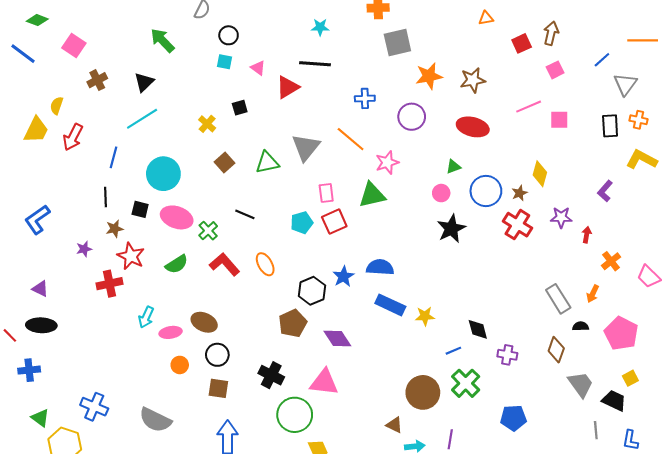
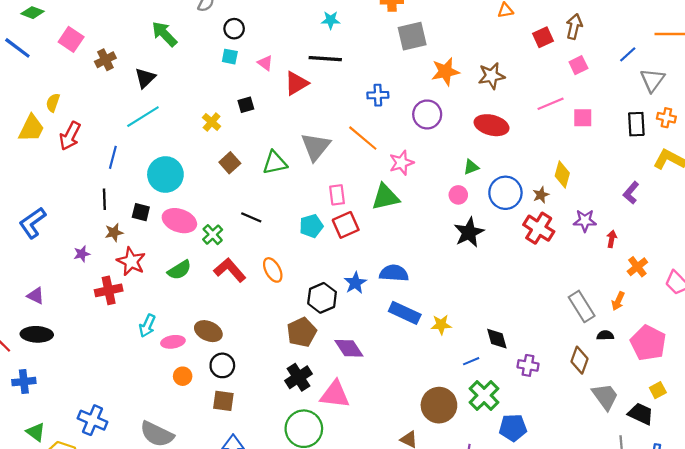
brown cross: (97, 80) -> (105, 60), moved
black cross: (271, 375) -> (298, 377), moved, turned 30
blue pentagon: (513, 418) -> (513, 428), moved

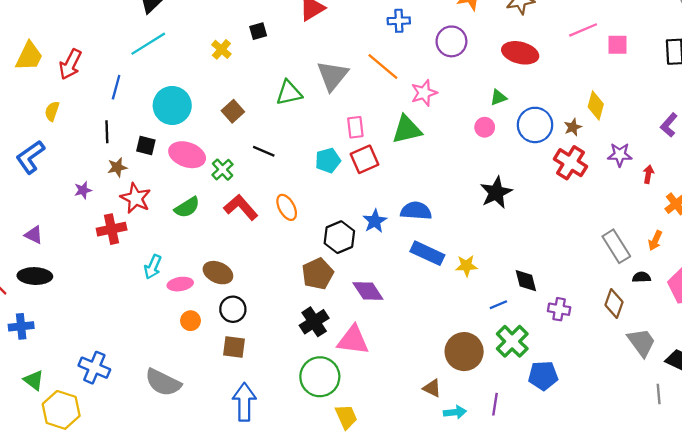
yellow semicircle: (53, 103) -> (52, 111), moved
brown square: (230, 163) -> (233, 111), moved
black star: (469, 232) -> (496, 192), moved

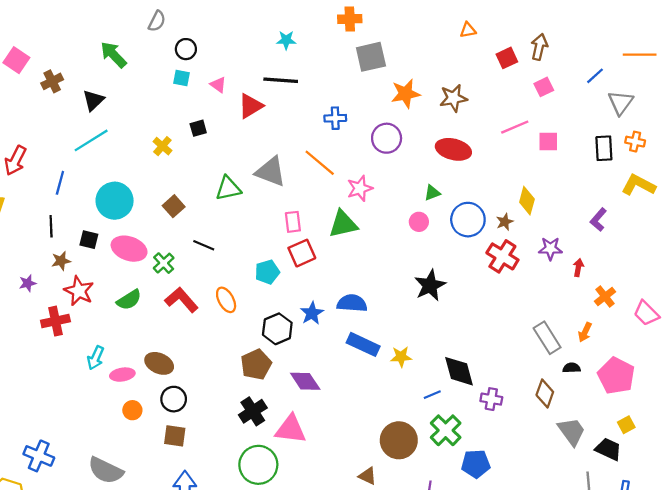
gray triangle: (332, 76) -> (271, 172), turned -48
cyan pentagon: (328, 160) -> (267, 272), moved
black diamond: (526, 281) -> (459, 371), size x1.4

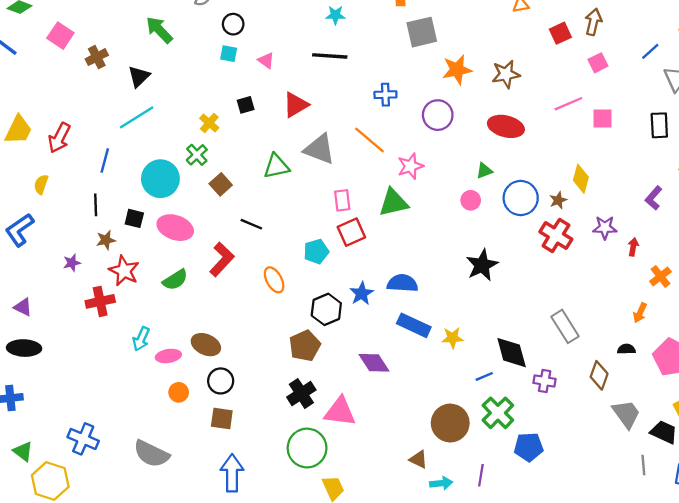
red triangle: (251, 106) -> (296, 105), moved
green cross: (164, 263) -> (197, 155), moved
red L-shape: (181, 300) -> (222, 259), moved, turned 84
gray rectangle: (547, 338) -> (565, 326), moved
purple diamond: (305, 381) -> (374, 363), moved

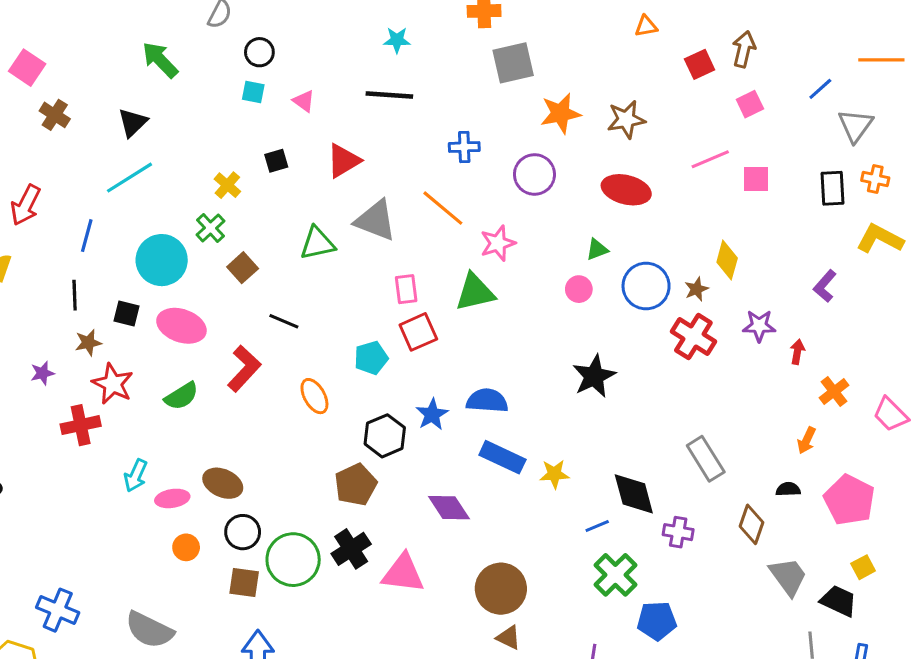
brown cross: (97, 57) -> (55, 115), moved, turned -30
brown circle: (450, 423) -> (501, 589), moved
green circle: (307, 448) -> (293, 560), moved

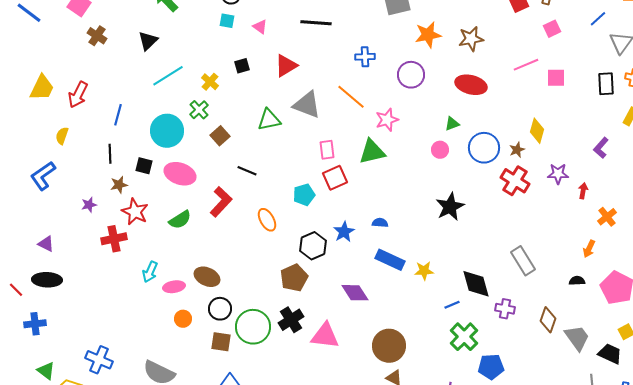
cyan line: (130, 178) -> (168, 76), moved
blue semicircle: (487, 401) -> (380, 223), size x0.6
brown diamond: (751, 524) -> (548, 320), moved

